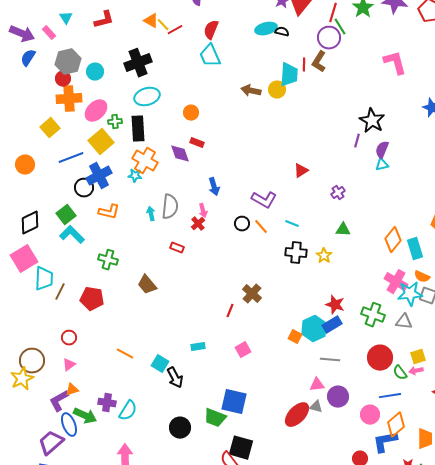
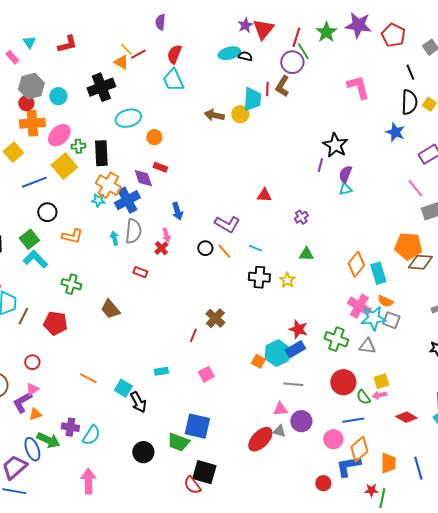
orange triangle: (151, 21) -> (121, 62), moved
cyan ellipse: (147, 97) -> (128, 118), moved
red triangle: (301, 171) -> (264, 195), turned 35
blue cross: (99, 176) -> (127, 200), moved
purple L-shape: (59, 401) -> (22, 402), moved

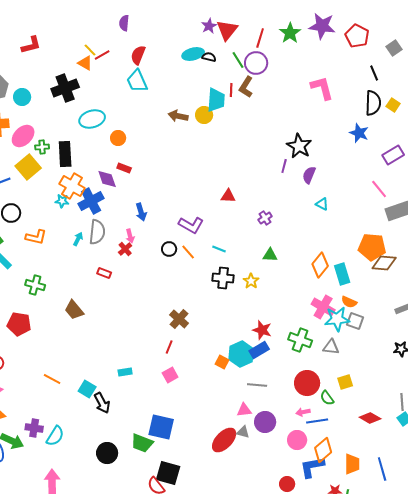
green line: (303, 51) -> (238, 60), moved
cyan triangle: (345, 189) -> (322, 204), moved, turned 40
cyan arrow: (114, 238) -> (78, 239), turned 40
red line: (193, 335) -> (169, 347), moved
pink arrow: (379, 395) -> (303, 412), moved

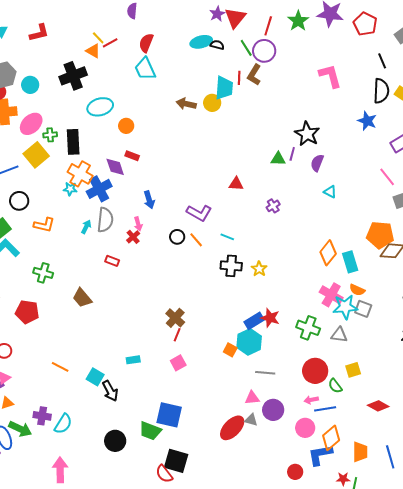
green triangle: (270, 255) -> (278, 159), moved
brown cross: (179, 319) -> (175, 318), moved
blue rectangle: (259, 350) -> (254, 321), moved

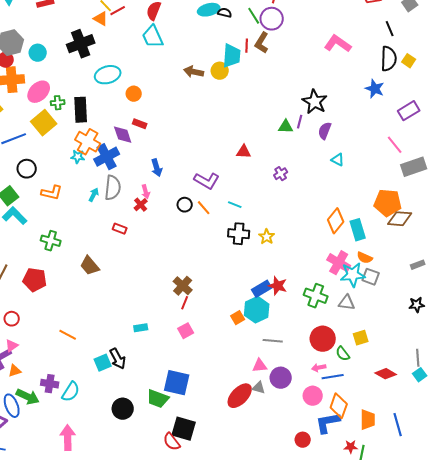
pink L-shape: (330, 76) -> (338, 44), turned -40
orange square: (230, 350) -> (238, 318), turned 32
cyan square: (95, 377) -> (103, 363), moved, turned 36
orange diamond: (331, 438) -> (339, 406), turned -30

